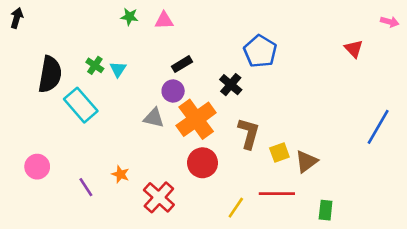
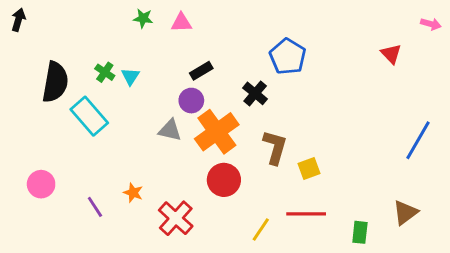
brown triangle: (306, 161) -> (405, 212), moved

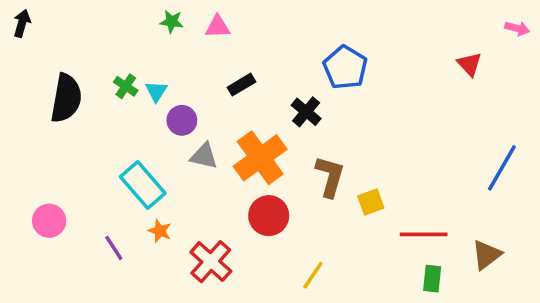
purple circle: (191, 101) -> (182, 120), moved
cyan rectangle: (89, 116) -> (143, 185), moved
red line: (306, 214) -> (424, 234), moved

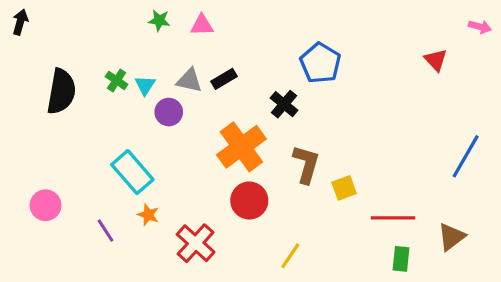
gray triangle: (204, 156) -> (189, 80), moved

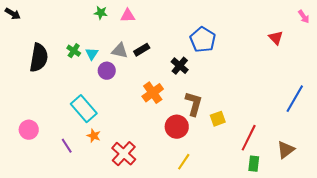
black arrow: (20, 22) -> (13, 14), turned 105
pink arrow: (480, 27) -> (304, 17), turned 40
orange cross: (241, 147) -> (153, 93), size x0.7
red circle: (249, 201) -> (177, 127), moved
red line: (393, 218) -> (249, 138), turned -64

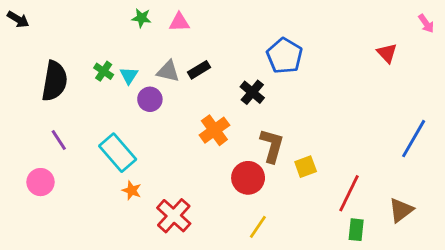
purple line: (67, 146) -> (59, 140), moved

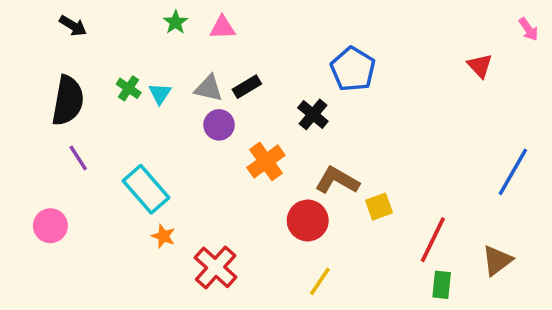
green star: (141, 18) -> (176, 22), turned 30
black arrow: (18, 19) -> (73, 26), moved
purple circle: (150, 99) -> (219, 125), moved
purple line: (59, 140) -> (78, 158), moved
brown L-shape: (272, 146) -> (337, 181), turned -76

